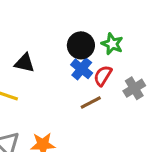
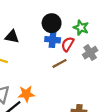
green star: (112, 44) -> (81, 28), moved
blue cross: (82, 69) -> (53, 40), turned -32

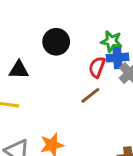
black circle: (52, 23) -> (56, 42), moved
blue cross: (53, 40) -> (118, 58), moved

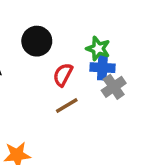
red semicircle: (97, 67) -> (63, 75), moved

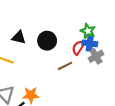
black circle: (37, 41) -> (47, 41), moved
red semicircle: (63, 75) -> (78, 48), moved

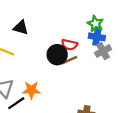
black circle: (47, 41) -> (57, 55), moved
red semicircle: (78, 48) -> (69, 45), moved, turned -112

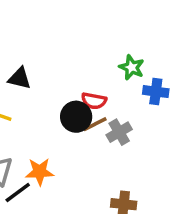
blue cross: (97, 37) -> (156, 92), moved
gray cross: (103, 51) -> (119, 132), moved

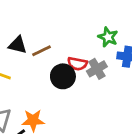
brown line: (95, 124) -> (41, 51), moved
gray cross: (119, 132) -> (97, 69), moved

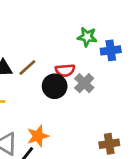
gray cross: (97, 69) -> (84, 83), moved

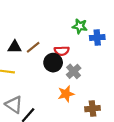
gray cross: (84, 83) -> (74, 71), moved
orange star: (38, 136) -> (66, 94), moved

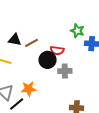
gray cross: (74, 71) -> (65, 71), turned 32
orange star: (66, 94) -> (29, 89), moved

